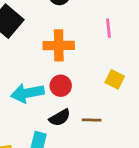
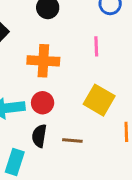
yellow square: (115, 79) -> (99, 100), size x1.5
black semicircle: (60, 118) -> (39, 136), turned 125

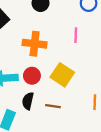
yellow square: (99, 100) -> (62, 75), moved

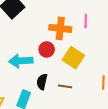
orange cross: (35, 44) -> (60, 28), moved
red circle: (32, 76) -> (47, 49), moved

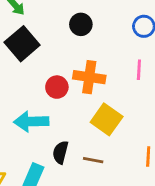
pink line: (86, 21) -> (139, 70), moved
red circle: (47, 49) -> (57, 87), moved

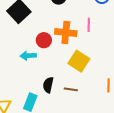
pink line: (139, 70) -> (89, 25), moved
cyan arrow: (31, 122) -> (28, 56), moved, size x0.7

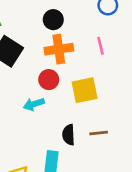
orange cross: (66, 33) -> (59, 49), moved
yellow square: (79, 61) -> (85, 90), moved, turned -30

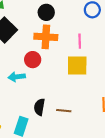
yellow square: (85, 90) -> (77, 66), moved

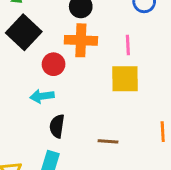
red circle: (33, 60) -> (54, 64), moved
black semicircle: (39, 107) -> (57, 126), moved

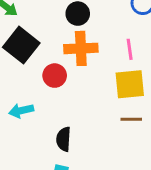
cyan arrow: (42, 96) -> (21, 111), moved
brown line: (108, 141) -> (131, 119), moved

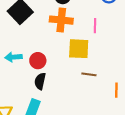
red circle: (55, 76) -> (38, 61), moved
yellow square: (130, 84) -> (79, 49), moved

